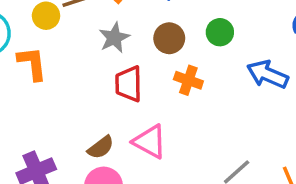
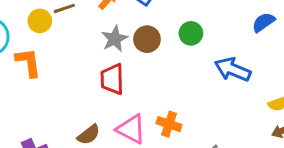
gray star: (114, 38) -> (115, 39), moved
orange cross: (188, 80) -> (169, 124), moved

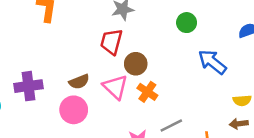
brown circle: (147, 39) -> (136, 64), moved

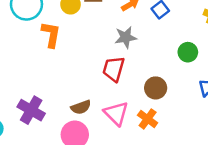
brown circle: (136, 64) -> (156, 88), moved
purple cross: (29, 86) -> (31, 110), turned 36

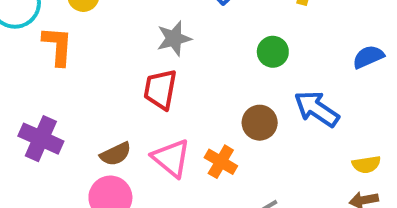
brown circle: (156, 88) -> (260, 123), moved
purple cross: (31, 110) -> (41, 139), moved

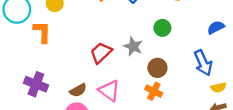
gray star: (174, 39) -> (133, 46), moved, turned -30
red trapezoid: (160, 89) -> (101, 53), turned 40
blue arrow: (317, 109) -> (203, 63), moved, turned -145
orange cross: (221, 162) -> (154, 91), moved

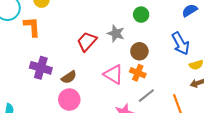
purple cross: (36, 84) -> (41, 68), moved
pink triangle: (109, 91) -> (113, 74), moved

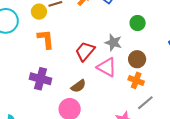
orange L-shape: (32, 27) -> (46, 39), moved
pink triangle: (113, 74) -> (107, 67), moved
brown semicircle: (69, 77) -> (78, 86), moved

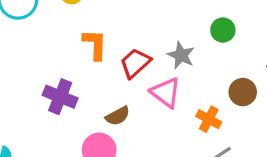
orange L-shape: (46, 39) -> (95, 44), moved
brown circle: (137, 59) -> (243, 92), moved

